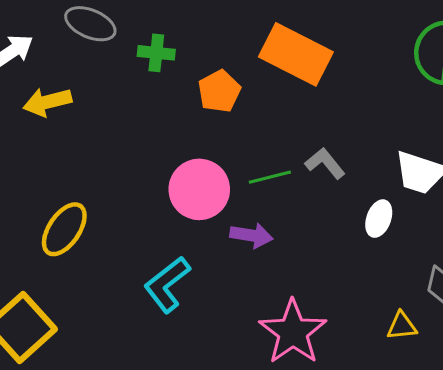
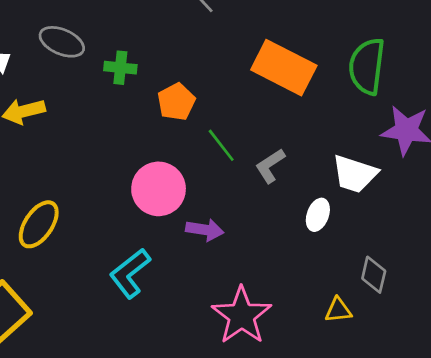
orange rectangle: (296, 54) -> (284, 68), moved
gray L-shape: (325, 163) -> (270, 166), turned -84
green line: (270, 177) -> (221, 145), moved, turned 66

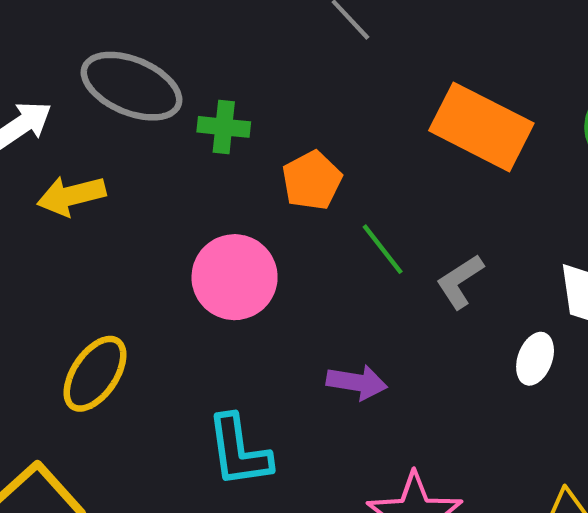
gray ellipse: (62, 42) -> (131, 86), size x1.4
pink circle: (159, 189) -> (235, 277), moved
cyan L-shape: (130, 273) -> (239, 451), turned -60

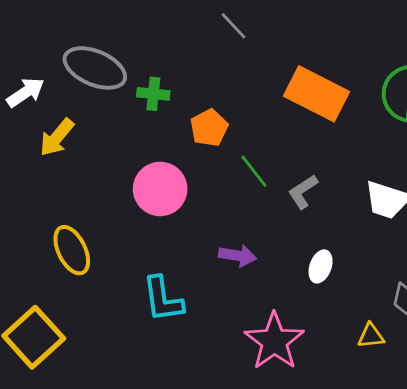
yellow arrow: (71, 196) -> (57, 137), turned -36
white ellipse: (535, 359) -> (321, 266), moved
yellow ellipse: (95, 374) -> (72, 250), turned -60

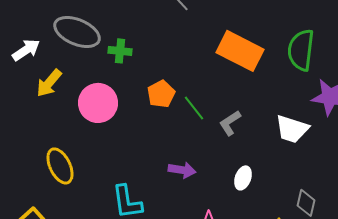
orange pentagon: (209, 128) -> (161, 94), moved
pink circle: (160, 189) -> (98, 103), moved

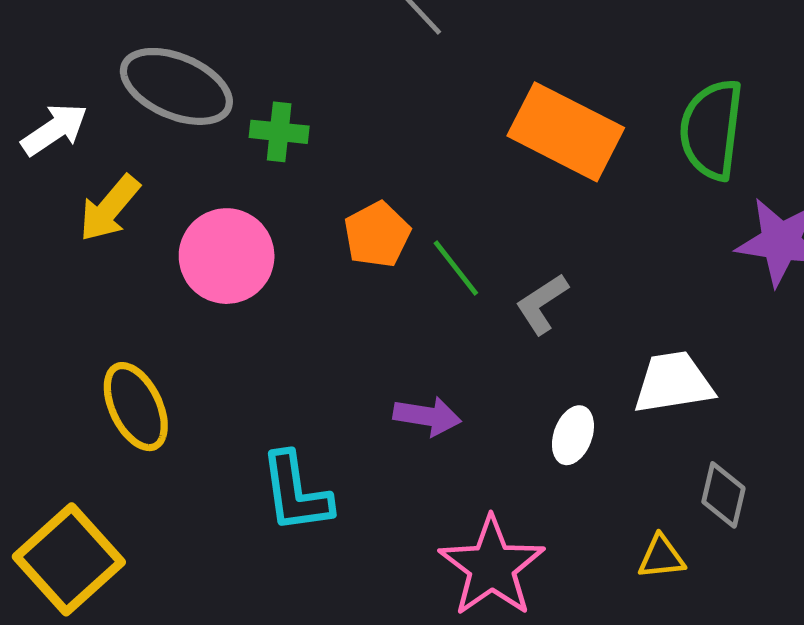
white trapezoid: (292, 129) -> (673, 383), moved, turned 153

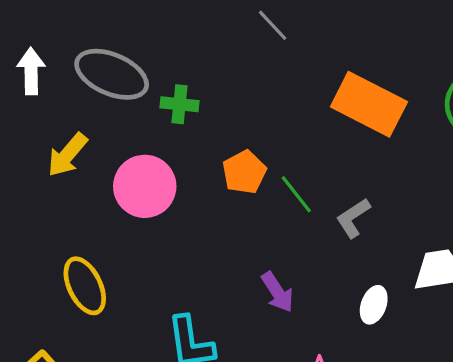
white arrow: (55, 129) -> (31, 71), moved, turned -57
purple arrow: (427, 416) -> (277, 292), turned 48

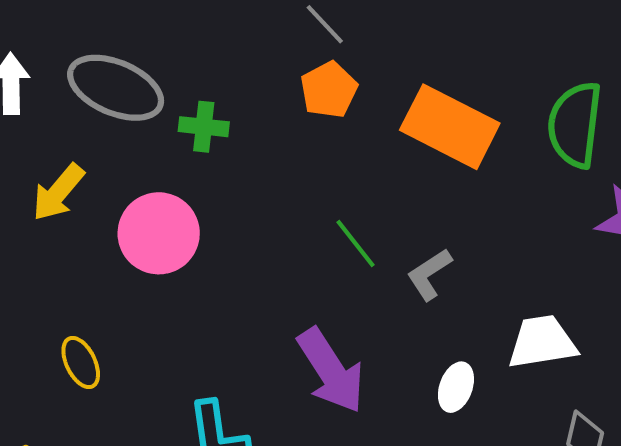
orange pentagon: (244, 172) -> (329, 90), moved
yellow ellipse: (85, 286) -> (81, 363), size x0.7
purple arrow: (277, 292) -> (331, 371), size x1.6

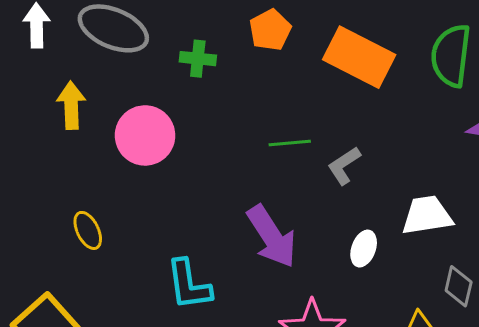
green cross: (204, 127) -> (198, 59), moved
yellow arrow: (58, 192) -> (71, 105), turned 138
green line: (355, 244) -> (290, 143), turned -57

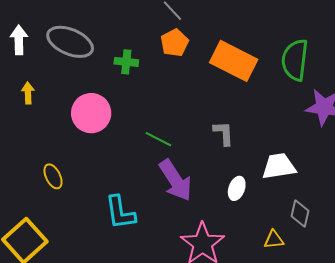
yellow arrow: (71, 105) -> (28, 93), moved, size x0.7
green line: (290, 143) -> (158, 139), moved, turned 32
gray L-shape: (344, 166) -> (224, 133), turned 120

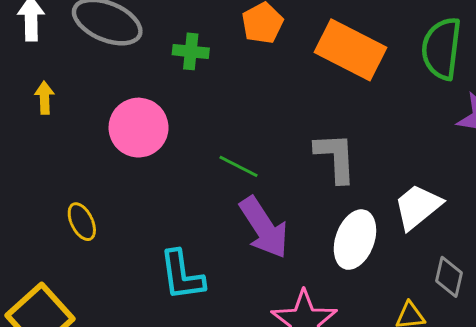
gray L-shape: (224, 133) -> (336, 157), size x1.4
white trapezoid: (279, 166) -> (418, 207), turned -30
white ellipse: (237, 188) -> (355, 240), size x1.6

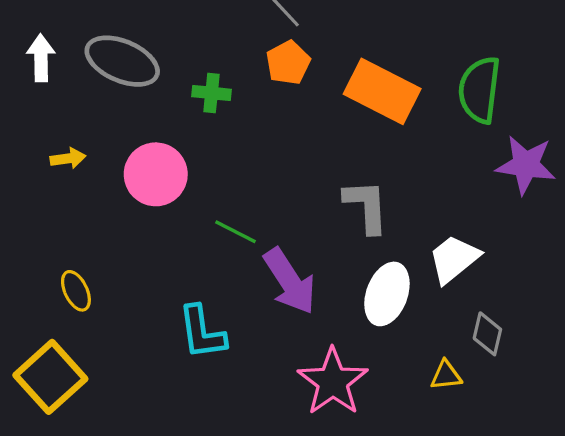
yellow arrow: (44, 98) -> (68, 158), moved, turned 84
green line: (239, 166) -> (235, 232), moved
yellow ellipse: (82, 222) -> (76, 291), moved

